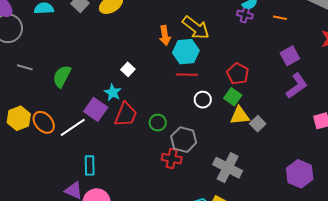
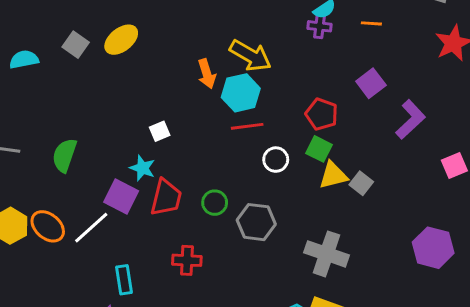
purple square: (290, 56) -> (371, 83), moved
white square: (128, 69) -> (160, 131), turned 32
red cross: (172, 159) -> (187, 260), moved

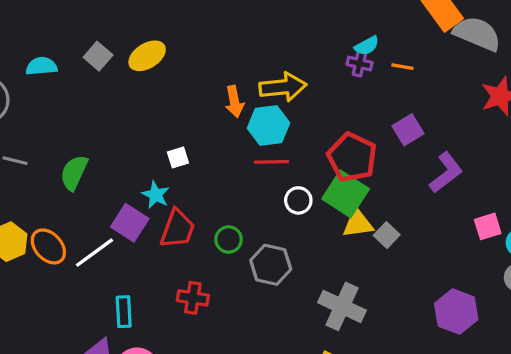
orange line: (371, 23) -> (402, 67), moved
yellow arrow: (250, 56) -> (283, 87), turned -42
red pentagon: (322, 114) -> (352, 157), size x1.4
green square: (319, 149) -> (346, 194), size x1.6

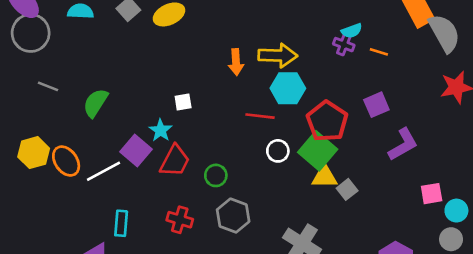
gray semicircle: (477, 34) -> (444, 33), turned 30
cyan hexagon: (269, 126) -> (288, 88), moved
gray hexagon: (271, 265) -> (233, 216), moved

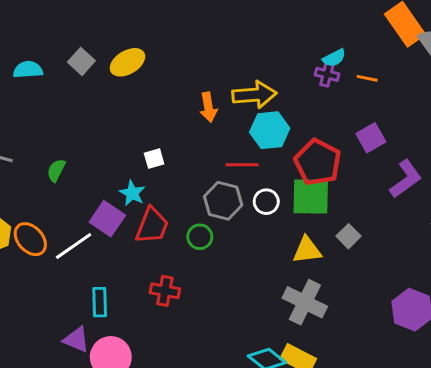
green semicircle: (96, 103) -> (56, 170), size x0.7
green square: (318, 151) -> (311, 197), turned -33
yellow triangle: (324, 177) -> (307, 250), moved
gray hexagon: (233, 216) -> (223, 201), moved

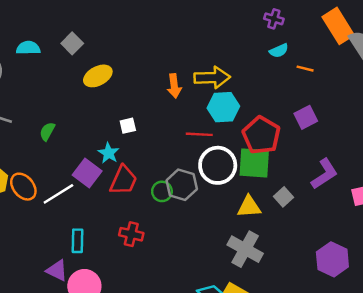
yellow ellipse: (127, 62) -> (98, 76), moved
purple cross: (327, 74) -> (274, 19), moved
purple L-shape: (406, 179) -> (324, 174), moved
gray hexagon: (223, 201) -> (182, 185), moved
white circle: (266, 202) -> (218, 165), size x1.8

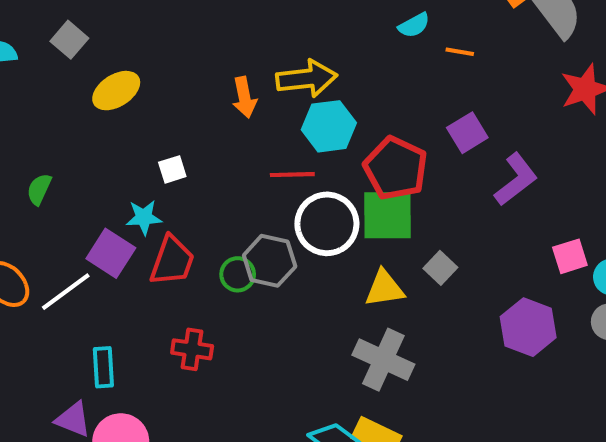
cyan star: (109, 153) -> (144, 217), turned -30
purple L-shape: (324, 174) -> (516, 179), moved
purple hexagon: (332, 259) -> (528, 327), moved

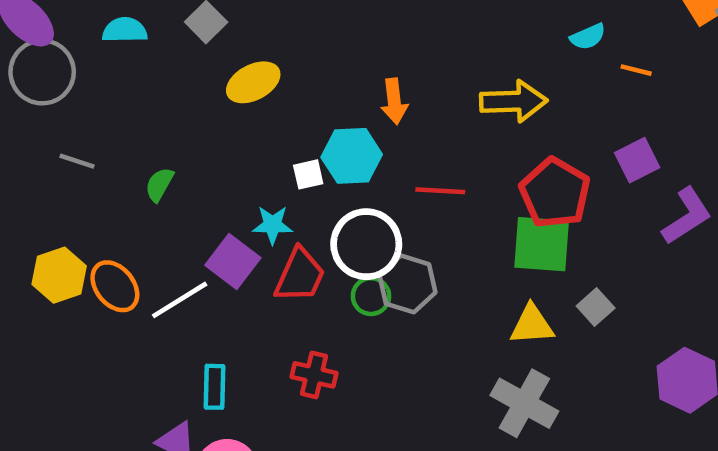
yellow arrow: (307, 79) -> (513, 101), moved
cyan hexagon: (329, 126) -> (352, 156), moved
white circle: (327, 224) -> (366, 244), moved

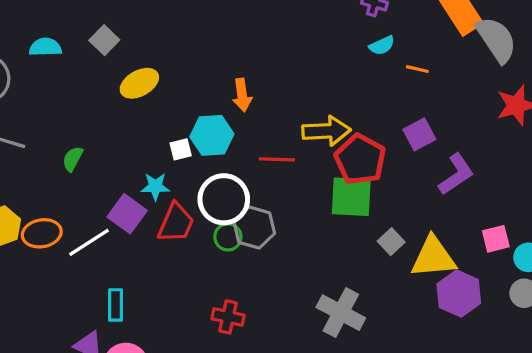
yellow arrow: (513, 101) -> (326, 131), moved
orange ellipse: (115, 286) -> (42, 233), turned -60
yellow triangle: (532, 325) -> (433, 257), moved, size x1.4
red cross: (314, 375) -> (228, 317), moved

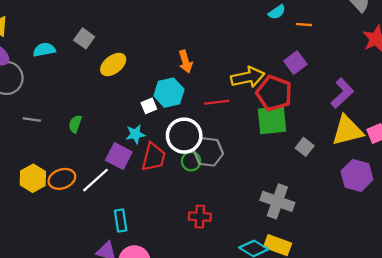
purple square: (419, 134) -> (295, 63), moved
yellow triangle: (433, 257) -> (347, 131), moved

